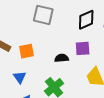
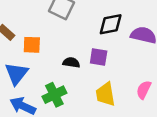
blue triangle: (20, 77) -> (17, 74), size x1.5

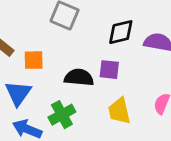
black semicircle: (71, 63) -> (79, 77), size x1.5

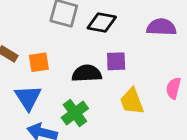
black diamond: (121, 32) -> (102, 23), moved, turned 32

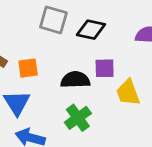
yellow trapezoid: (132, 101) -> (128, 93), moved
green cross: (75, 113) -> (78, 118), moved

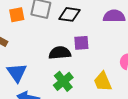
orange square: (28, 68) -> (17, 15), moved
yellow trapezoid: (128, 93) -> (103, 82), moved

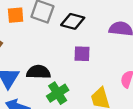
black semicircle: (60, 53) -> (38, 72), moved

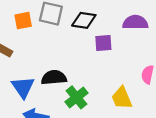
purple square: (82, 54) -> (103, 43), moved

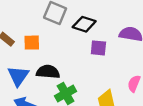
orange square: (23, 21) -> (32, 43), moved

